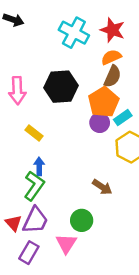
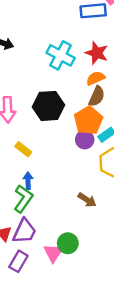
green circle: (82, 220) -> (68, 243), moved

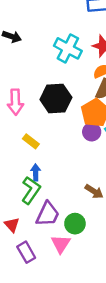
purple trapezoid: (24, 231) -> (48, 214), moved
green circle: (68, 243) -> (75, 224), moved
purple rectangle: (18, 261) -> (26, 252), turned -60

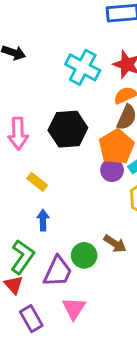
green L-shape: (31, 190) -> (22, 257), moved
green circle: (75, 224) -> (84, 255), moved

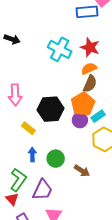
black hexagon: (68, 129) -> (51, 109), moved
green circle: (84, 255) -> (56, 159), moved

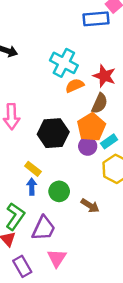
red star: (90, 47) -> (104, 76), moved
orange semicircle: (89, 69) -> (75, 85), moved
yellow rectangle: (28, 128) -> (33, 169), moved

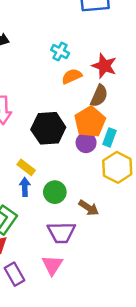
cyan cross: (64, 63) -> (60, 51), size x0.6
cyan rectangle: (109, 141) -> (110, 137), turned -35
purple trapezoid: (44, 228) -> (61, 232), moved, turned 64

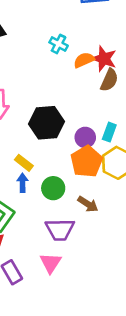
orange semicircle: (72, 76) -> (84, 60), moved
brown semicircle: (99, 96) -> (109, 80), moved
orange pentagon: (90, 122) -> (87, 161), moved

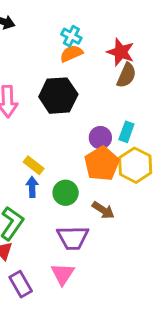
orange semicircle: (84, 60) -> (71, 54), moved
black hexagon: (47, 123) -> (58, 96), moved

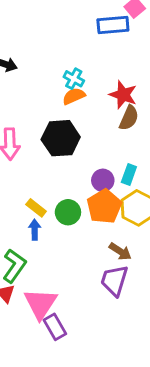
green circle: (66, 193) -> (68, 212), moved
brown arrow: (103, 210) -> (120, 251), moved
purple trapezoid: (73, 238) -> (114, 280), moved, turned 108
pink triangle: (63, 274) -> (40, 304), moved, size x1.4
purple rectangle: (21, 284) -> (55, 327), moved

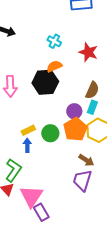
orange semicircle: (74, 96) -> (54, 66), moved
brown semicircle: (129, 118) -> (92, 90), moved
yellow rectangle: (36, 208) -> (28, 130), turned -64

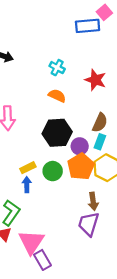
orange semicircle: (54, 66) -> (57, 96), turned 49
black hexagon: (45, 82) -> (57, 133), moved
brown arrow: (86, 160) -> (93, 201), turned 49

